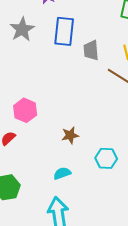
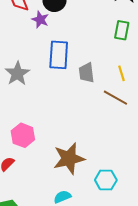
gray star: (22, 29) -> (17, 73), moved
brown star: (70, 135) -> (69, 159), size x1.8

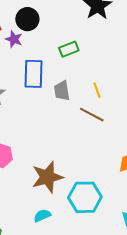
green rectangle: (122, 30) -> (69, 49), moved, turned 60
cyan hexagon: (106, 180) -> (85, 197), size x1.5

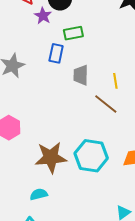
green rectangle: (69, 49) -> (73, 33), moved
blue rectangle: (34, 74) -> (56, 53), size x0.7
cyan hexagon: (85, 197) -> (91, 156), moved

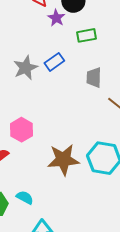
blue rectangle: (56, 53) -> (54, 62), moved, turned 42
cyan semicircle: (39, 194) -> (25, 197), moved, turned 42

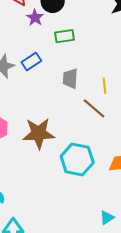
brown star: (63, 160) -> (39, 133), moved

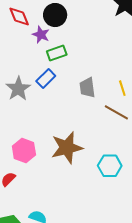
green rectangle: (64, 36) -> (57, 53), moved
cyan hexagon: (77, 159) -> (110, 166), size x0.7

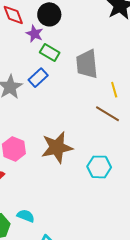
green rectangle: (57, 53) -> (50, 52), turned 48
gray trapezoid: (87, 88) -> (87, 64), moved, size x1.4

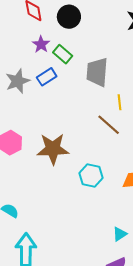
purple star: (35, 34) -> (41, 44), moved

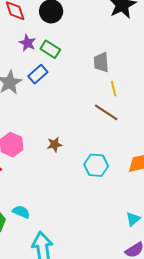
gray trapezoid: (97, 72) -> (101, 62), moved, size x0.7
brown star: (53, 149) -> (55, 144), size x0.5

